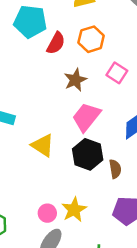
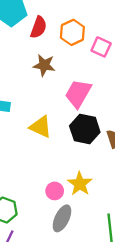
orange hexagon: (91, 39) -> (72, 32), moved
brown star: (75, 80) -> (44, 65), moved, turned -30

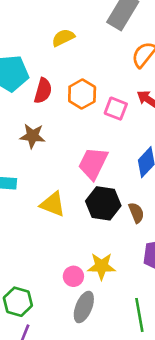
brown star: (44, 65) -> (32, 136), moved
yellow star: (80, 184) -> (102, 266), turned -30

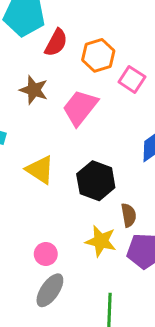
pink trapezoid: (93, 163) -> (80, 108), moved
brown semicircle: (136, 213) -> (129, 215), moved
yellow star: (102, 266) -> (101, 241), moved

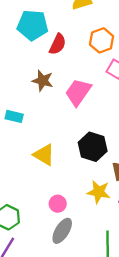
orange hexagon: (98, 55) -> (102, 40), moved
yellow triangle: (40, 170) -> (44, 155), moved

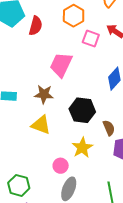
brown star: (43, 81) -> (44, 94), moved
yellow star: (99, 192) -> (82, 148), moved, turned -30

